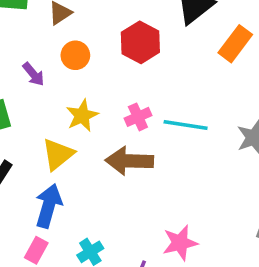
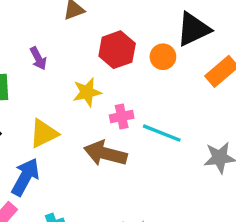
red hexagon: (140, 42) -> (117, 50), moved
orange circle: (75, 55) -> (163, 57), moved
yellow star: (82, 116) -> (87, 92), moved

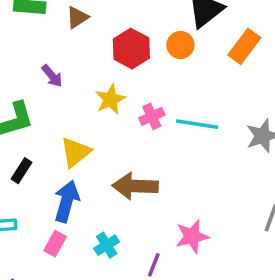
brown arrow: (105, 153) -> (135, 186), moved

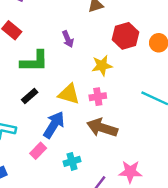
pink cross: (152, 116) -> (98, 97), moved
yellow triangle: (75, 152) -> (69, 94), turned 40

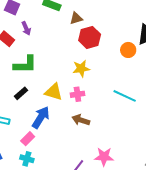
red hexagon: (125, 36) -> (90, 37), moved
purple arrow: (68, 39) -> (26, 28), moved
brown arrow: (102, 128) -> (81, 120), size x0.7
cyan cross: (72, 161) -> (27, 159), moved, turned 32

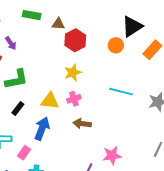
brown triangle: (76, 18) -> (58, 24), turned 32
pink rectangle: (28, 139) -> (24, 153), moved

